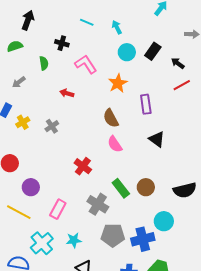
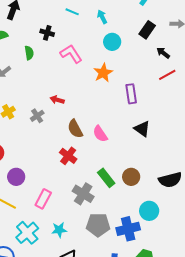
black rectangle: (153, 51) -> (147, 30), moved
red arrow: (67, 93) -> (57, 100), moved
brown semicircle: (111, 118) -> (75, 129), moved

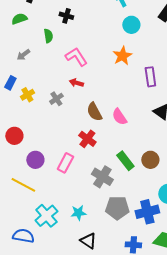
pink L-shape: (71, 54) -> (76, 57), moved
pink rectangle: (43, 199) -> (65, 163), moved

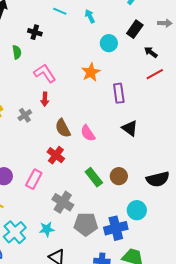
cyan circle: (131, 25) -> (109, 43), moved
red arrow: (76, 83) -> (45, 99), turned -104
gray cross: (102, 177) -> (63, 202), moved

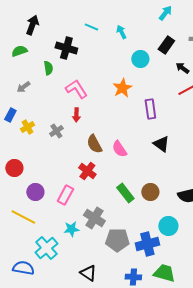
black cross: (35, 32) -> (66, 48), size x1.5
cyan star: (47, 229) -> (71, 229), moved

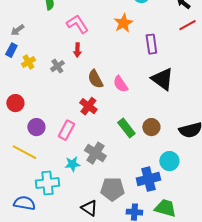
gray arrow: (23, 87) -> (17, 30), moved
black triangle: (161, 144) -> (162, 79), size x1.4
gray pentagon: (117, 240) -> (112, 189), moved
cyan cross: (46, 248) -> (47, 183), turned 35

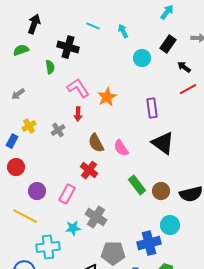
orange star: (123, 23) -> (107, 97), moved
blue rectangle: (11, 50) -> (12, 141), moved
brown circle: (151, 127) -> (161, 191), moved
green rectangle: (126, 128) -> (137, 185), moved

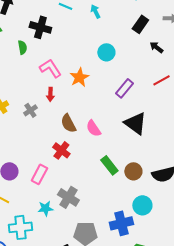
cyan circle: (142, 58) -> (106, 52), moved
red line: (188, 89) -> (161, 80), moved
purple rectangle: (152, 108) -> (124, 88), turned 48

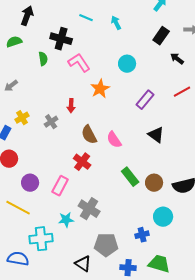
pink L-shape: (50, 68) -> (79, 63), moved
black triangle: (135, 123) -> (156, 135), size x0.7
blue cross: (121, 223) -> (142, 235), size x0.6

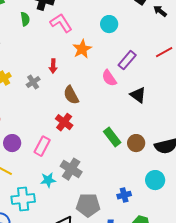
black arrow: (177, 59) -> (160, 11), moved
pink semicircle: (114, 140) -> (109, 78), moved
cyan circle: (163, 217) -> (155, 180), moved

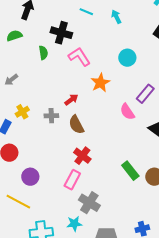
red arrow: (53, 66) -> (71, 100), turned -128
gray cross: (33, 82) -> (51, 116), turned 32
brown semicircle: (71, 95) -> (76, 125), moved
pink rectangle: (42, 146) -> (72, 180), moved
cyan star: (48, 180) -> (74, 224), moved

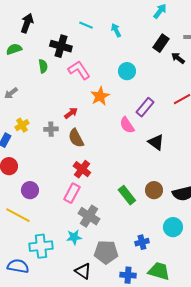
green rectangle: (130, 171) -> (127, 195), moved

